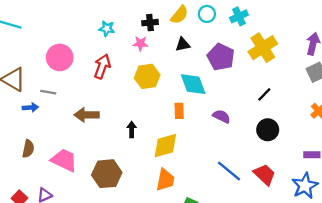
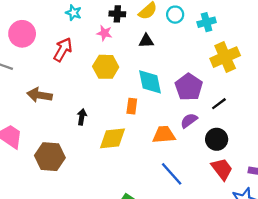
purple pentagon: (221, 57) -> (189, 87), moved
purple semicircle: (222, 116) -> (189, 121), moved, turned -72
red trapezoid: (265, 174) -> (222, 169), moved
orange trapezoid: (165, 180) -> (164, 135), moved, turned -115

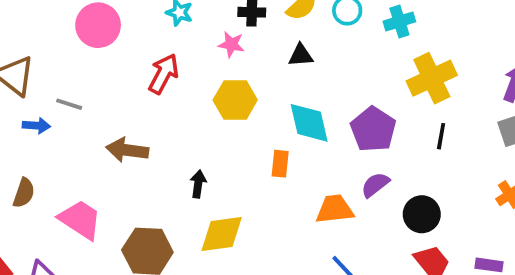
pink circle: (22, 34) -> (98, 25), moved
black line: (219, 104) -> (441, 136), moved, turned -42
yellow diamond: (113, 138) -> (222, 234), moved

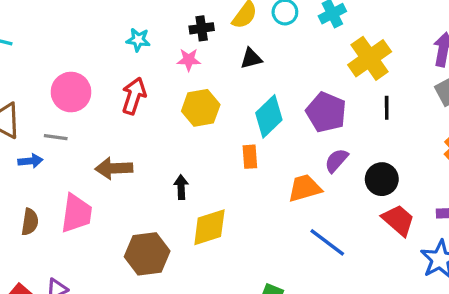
pink circle: (98, 25) -> (71, 92), moved
cyan diamond: (309, 123) -> (269, 116), turned 69
pink trapezoid: (80, 220) -> (77, 213), moved, turned 75

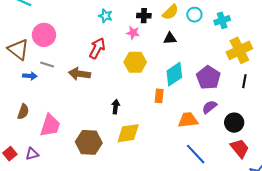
pink circle: (71, 92) -> (44, 35), moved
brown arrow: (114, 168) -> (79, 74), moved
pink trapezoid: (77, 213) -> (50, 125), moved

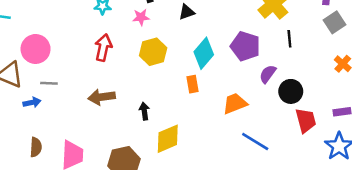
brown arrow: (79, 74) -> (102, 97), moved
purple semicircle: (209, 107) -> (268, 74), moved
red trapezoid: (240, 148) -> (306, 120), turned 40

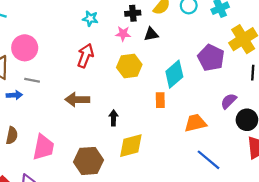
black triangle: (187, 12) -> (151, 34), moved
purple pentagon: (245, 46) -> (211, 58), moved

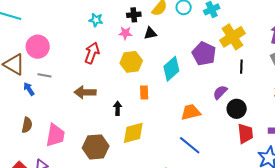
blue arrow: (14, 95) -> (29, 89), turned -120
orange rectangle: (160, 100) -> (144, 93), moved
blue line: (208, 160) -> (190, 145), moved

